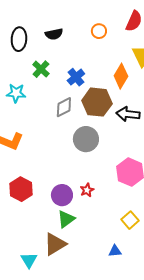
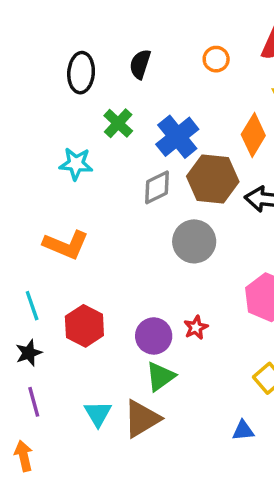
black semicircle: (54, 34) -> (140, 64), turned 120
blue cross: (76, 77) -> (177, 137), size x1.4
cyan triangle: (29, 260) -> (98, 414), moved

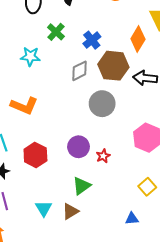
blue cross: (177, 137) -> (92, 40), size x0.7
purple circle: (154, 336) -> (79, 147), moved
brown triangle: (142, 419) -> (70, 211), size x0.7

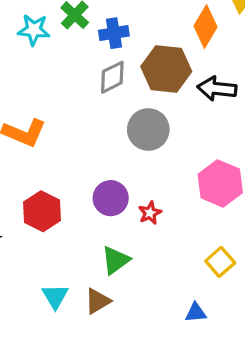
blue cross: (92, 40) -> (114, 33), moved, turned 30
cyan star: (30, 57) -> (34, 30), moved

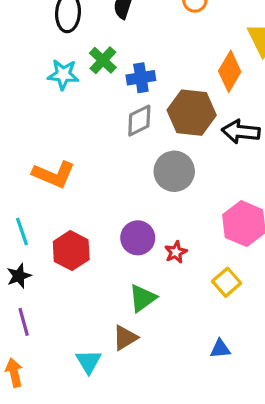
yellow square: (220, 262) -> (227, 282), moved
cyan triangle: (55, 296) -> (89, 362), moved

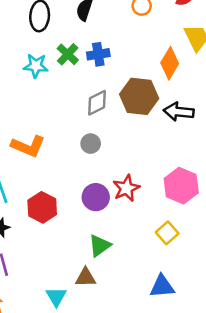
blue cross: (141, 78) -> (98, 54), moved
gray circle: (174, 171) -> (91, 144), moved, size x0.6
red star: (176, 252) -> (126, 188), moved, size x1.5
brown triangle: (125, 338) -> (86, 277), turned 30
blue triangle: (220, 349) -> (162, 286), size x1.5

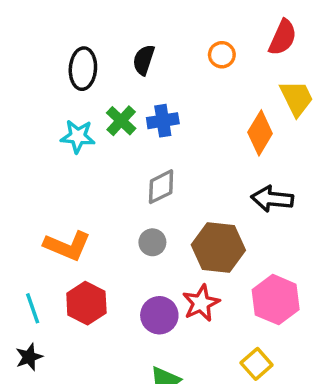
brown hexagon: (139, 96) -> (218, 248), moved
red hexagon: (42, 207) -> (86, 303), moved

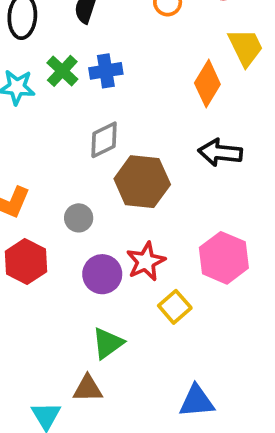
gray circle: (152, 242) -> (79, 218), moved
brown hexagon: (218, 248) -> (142, 182), moved
yellow square: (257, 364) -> (175, 307), moved

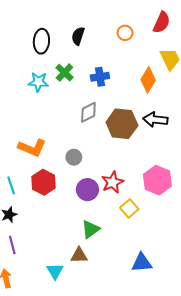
blue cross: (106, 71) -> (100, 77), moved
brown hexagon: (142, 182) -> (122, 124), moved

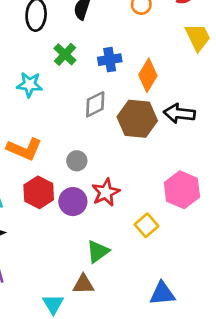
orange diamond: (148, 80) -> (148, 75), moved
cyan star: (38, 82) -> (29, 85), moved
red star: (113, 182) -> (106, 192), moved
purple circle: (87, 190) -> (73, 202), moved

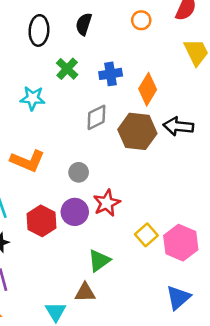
pink hexagon: (182, 190) -> (181, 243), moved
red hexagon: (39, 192) -> (42, 221), moved
blue triangle: (162, 294) -> (178, 298), moved, turned -36

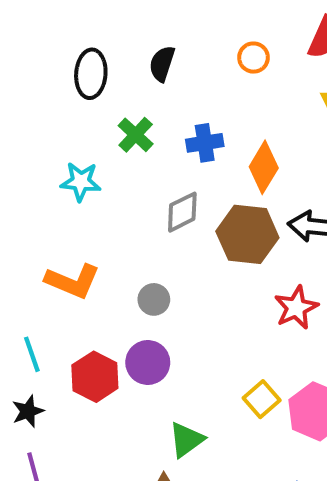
red star: (107, 203) -> (296, 308), moved

